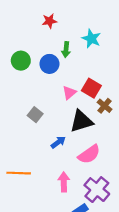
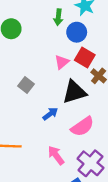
blue circle: (49, 64) -> (77, 32), moved
pink arrow: (64, 182) -> (56, 155), turned -36

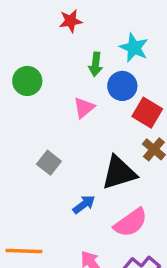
red square: (85, 57) -> (147, 113), moved
pink triangle: (62, 62) -> (84, 108), moved

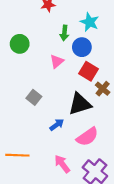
red square: (147, 113) -> (88, 71), moved

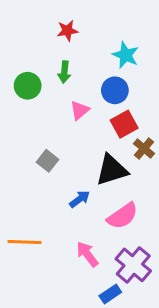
green arrow: (64, 33) -> (64, 72), moved
red square: (88, 71) -> (124, 124), turned 30

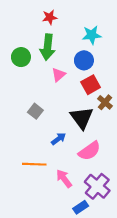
cyan star: (126, 55) -> (92, 35), turned -30
green arrow: (64, 72) -> (47, 47), size x1.6
black triangle: (112, 170) -> (82, 118), turned -50
orange line: (25, 242) -> (34, 164), moved

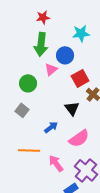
green circle: (21, 57) -> (28, 83), moved
blue circle: (84, 60) -> (65, 55), moved
gray square: (35, 111) -> (22, 110), moved
black triangle: (82, 118) -> (72, 108), size x0.7

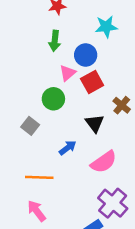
green arrow: (41, 44) -> (55, 41), size x0.7
red square: (80, 78) -> (92, 82), moved
green circle: (28, 83) -> (53, 99), moved
pink arrow: (56, 163) -> (37, 211), moved

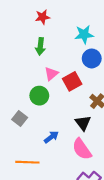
blue circle: (86, 55) -> (92, 58), moved
black triangle: (95, 123) -> (83, 123), moved
pink semicircle: (104, 162) -> (82, 149), turned 90

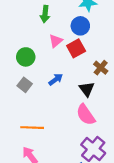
blue circle: (92, 58) -> (80, 26), moved
green circle: (39, 96) -> (26, 57), moved
blue arrow: (51, 137) -> (56, 79), moved

